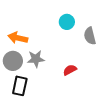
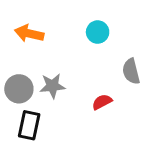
gray semicircle: (90, 36) -> (131, 71), moved
orange arrow: (18, 38) -> (29, 33), moved

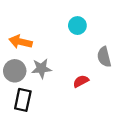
orange arrow: (29, 33) -> (20, 42), moved

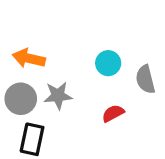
cyan circle: (77, 26) -> (108, 63), moved

